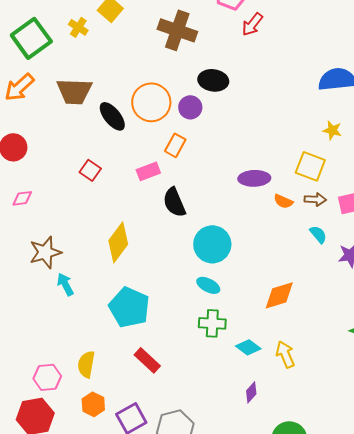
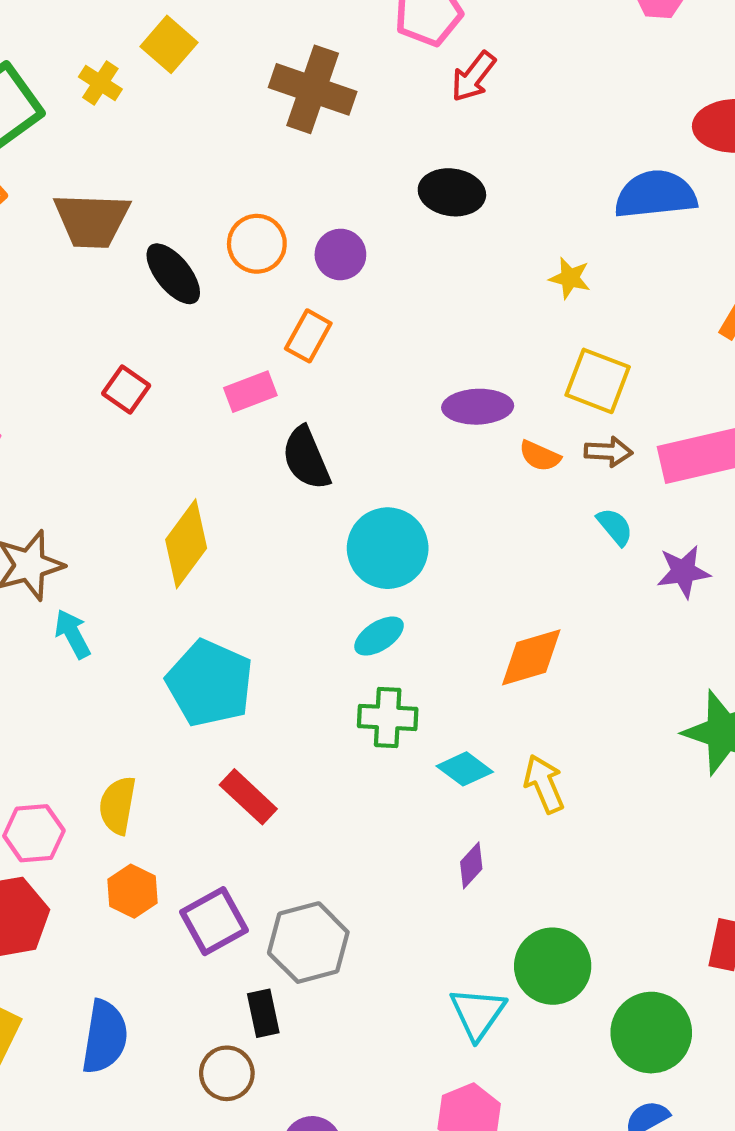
black ellipse: (213, 80) -> (452, 192), moved
orange circle: (151, 102) -> (257, 244), size x0.7
yellow star: (332, 130) -> (570, 278), moved
cyan ellipse: (208, 285) -> (379, 636), turned -60

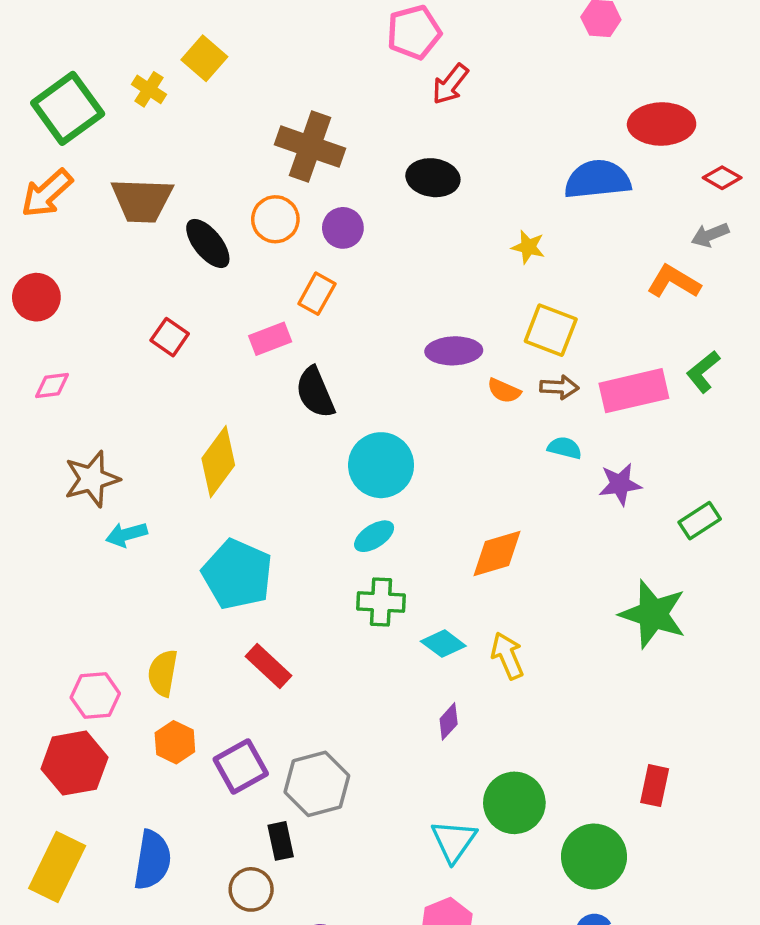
brown cross: (313, 89) -> (310, 147), moved
cyan semicircle: (615, 527) -> (565, 448), turned -36
cyan arrow: (73, 634) -> (126, 534), turned -78

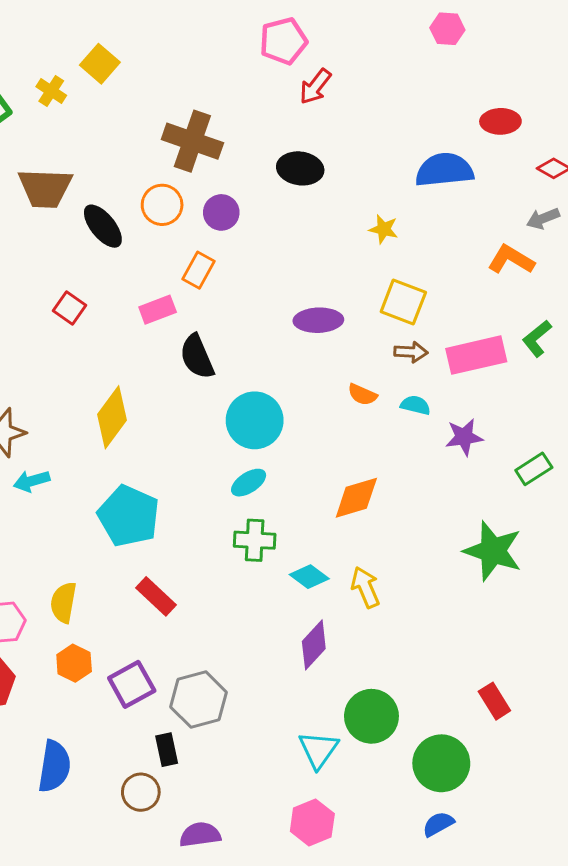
red ellipse: (662, 124) -> (500, 121), size x0.7
orange semicircle: (504, 391) -> (362, 395), moved
purple diamond: (449, 721) -> (314, 645), size x1.5
red rectangle: (655, 786) -> (494, 701), turned -44

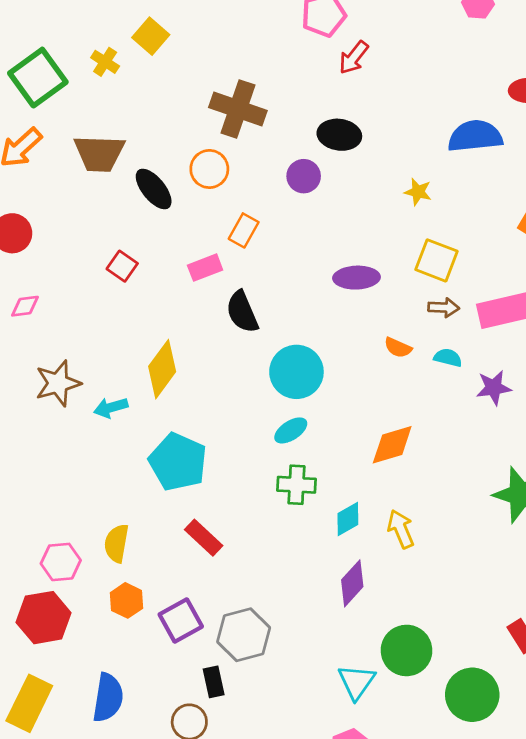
purple circle: (221, 212) -> (304, 176), moved
cyan arrow: (32, 481) -> (111, 408), moved
cyan diamond: (309, 577) -> (348, 519), turned -66

